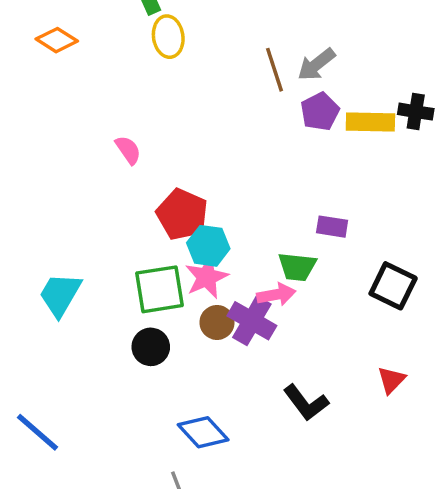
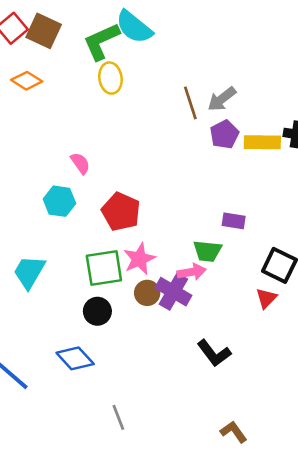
cyan hexagon: (208, 246) -> (59, 201), moved
red triangle: (391, 380) -> (266, 298), moved
blue diamond: (203, 432) -> (75, 358), moved

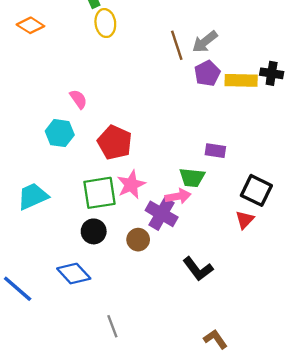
cyan trapezoid: (29, 272) -> (33, 196), turned 36
brown circle: (147, 293) -> (138, 240), moved

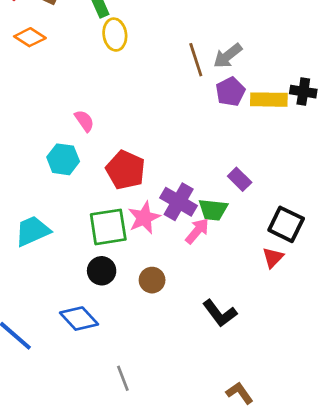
purple rectangle: (215, 151) -> (240, 179), turned 36
pink arrow: (178, 196) -> (197, 231), turned -40
purple cross: (162, 214) -> (179, 202), moved

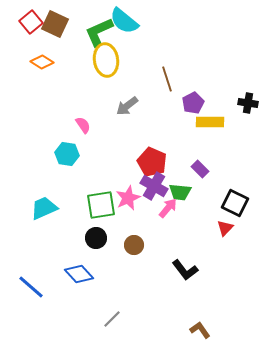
yellow ellipse: (115, 35) -> (106, 60), size x1.4
gray arrow: (228, 56) -> (127, 106), moved
yellow rectangle: (269, 100) -> (210, 122), moved
red pentagon: (125, 170) -> (152, 162), moved
gray line: (123, 378) -> (112, 319), turned 66

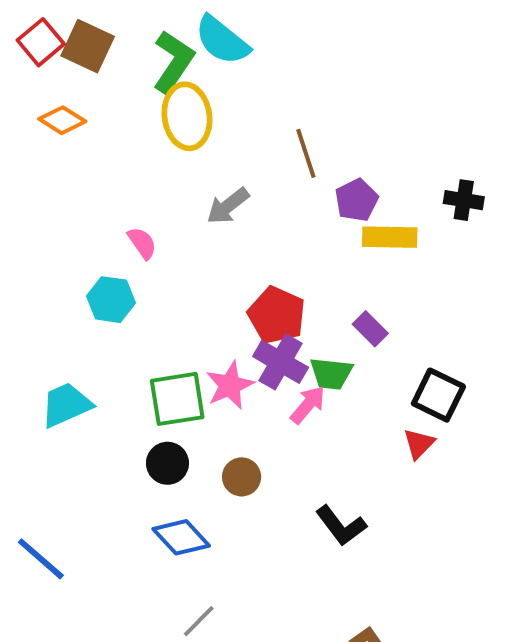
green L-shape: (99, 32) -> (173, 62), turned 148
blue diamond: (79, 274) -> (181, 537), moved

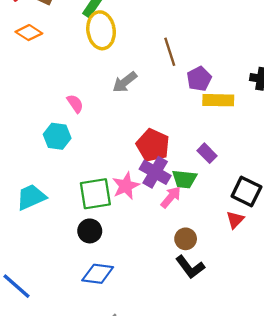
brown circle: (242, 477) -> (186, 239), moved
blue diamond: (181, 537) -> (98, 274), turned -40

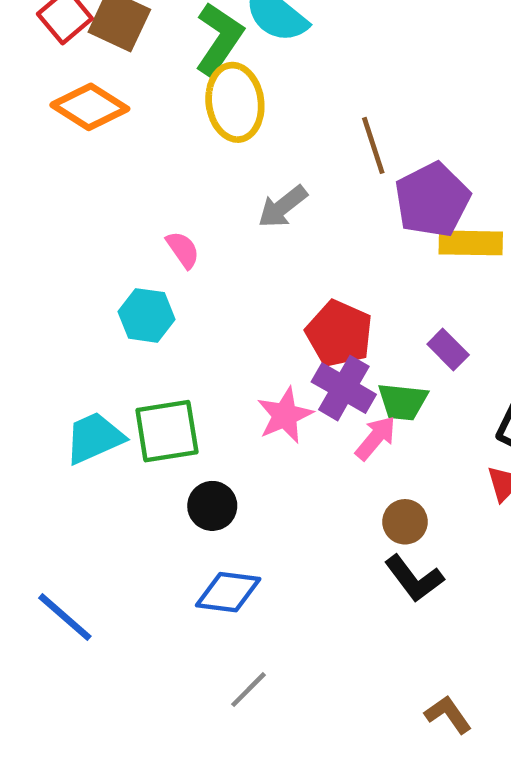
orange diamond: (29, 33) -> (90, 107), size x1.4
purple pentagon: (199, 79) -> (432, 200), size x1.5
green square: (95, 194) -> (167, 431), moved

